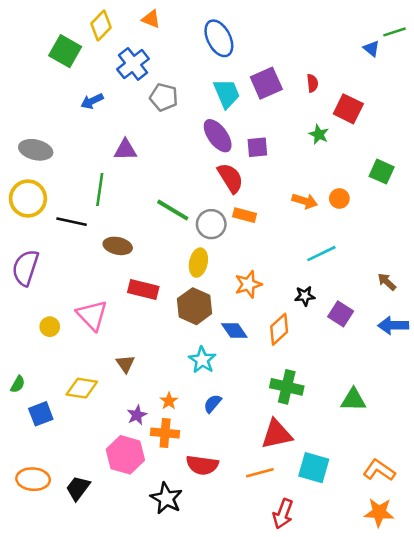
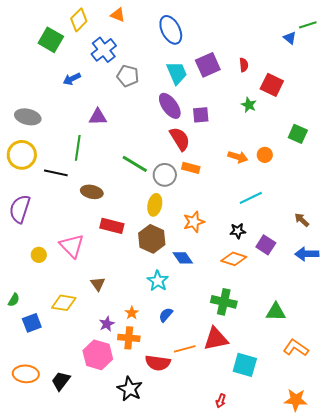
orange diamond: (279, 329) -> (234, 259), moved, turned 60
orange L-shape: (379, 470) -> (296, 348), moved
orange line: (260, 473) -> (185, 349), moved
red arrow: (283, 514) -> (221, 401), size x0.6

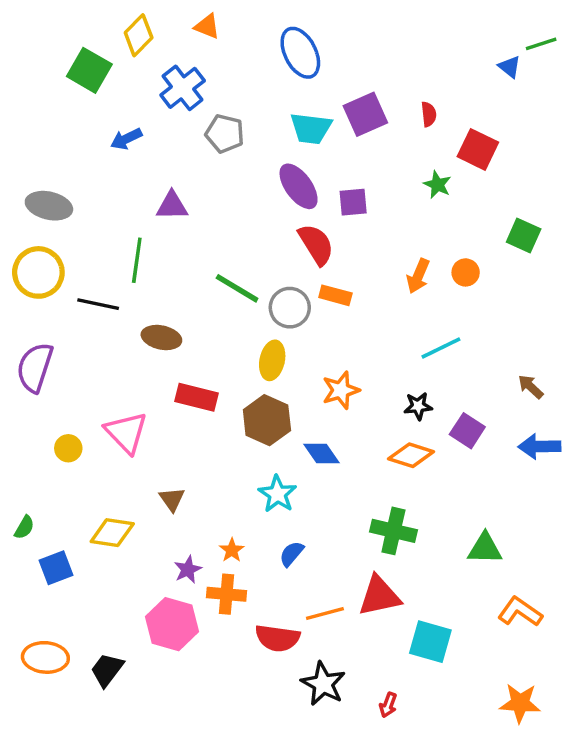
cyan trapezoid: (177, 73) -> (311, 128), turned 120
orange arrow: (238, 157) -> (418, 276), turned 96
black star: (130, 389) -> (323, 684), moved

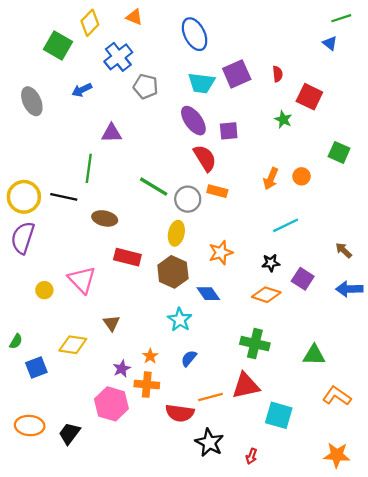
green line: (541, 44) -> (341, 18), moved
gray ellipse: (49, 206) -> (32, 101), moved, turned 52
yellow circle: (38, 272) -> (24, 197), moved

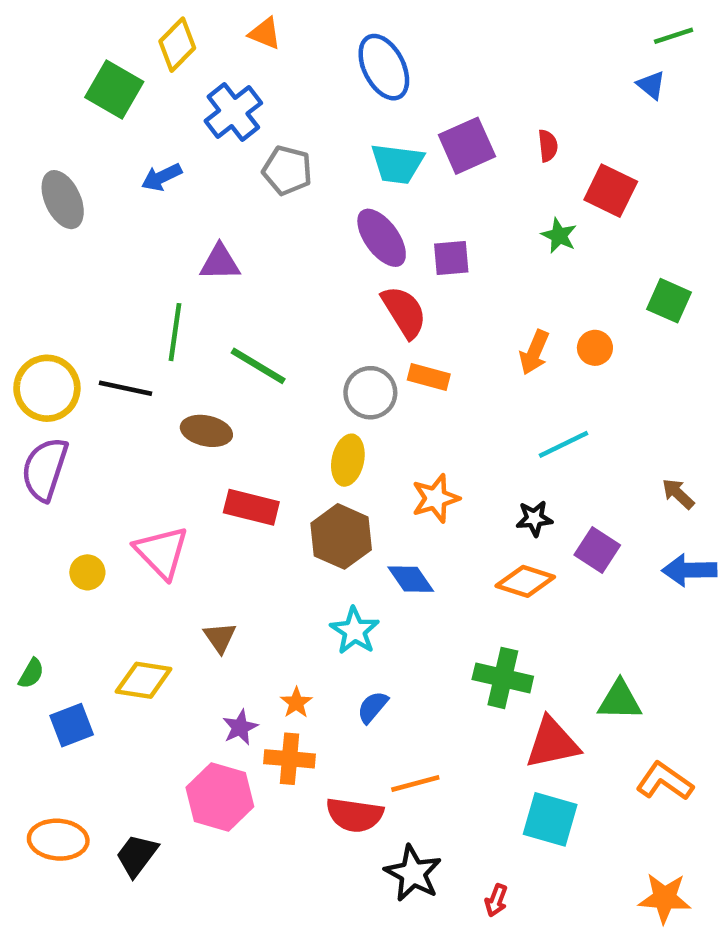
green line: (154, 187) -> (258, 366), moved
red triangle: (246, 386) -> (552, 743), moved

